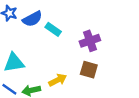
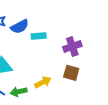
cyan rectangle: (53, 29) -> (39, 36), turned -40

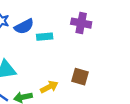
purple cross: (72, 47) -> (81, 23), moved, turned 30

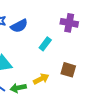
cyan rectangle: (45, 37) -> (45, 44), moved, turned -48

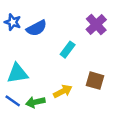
purple cross: (69, 23) -> (96, 24), turned 36

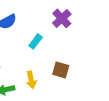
yellow arrow: (63, 91) -> (31, 80), turned 105

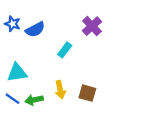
brown square: (61, 70) -> (87, 93), moved

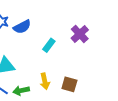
purple cross: (92, 26) -> (80, 34), moved

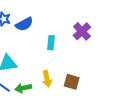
cyan rectangle: (49, 45) -> (51, 43), turned -32

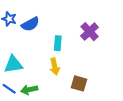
yellow arrow: (47, 79) -> (55, 66), moved

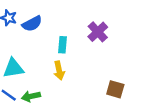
brown square: (79, 83) -> (115, 89), moved

